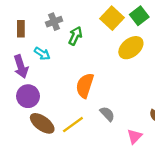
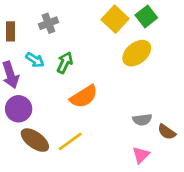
green arrow: (75, 36) -> (65, 63), moved
orange semicircle: (85, 86) -> (84, 97), turned -140
gray semicircle: (107, 114) -> (142, 120), moved, turned 126

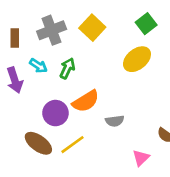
yellow square: (115, 19) -> (92, 28), moved
gray cross: (48, 23) -> (52, 30), size x1.5
purple circle: (19, 109) -> (55, 113), moved
gray semicircle: (142, 120) -> (115, 121), moved

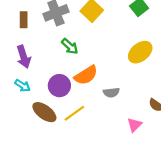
yellow ellipse: (137, 59) -> (140, 52), moved
cyan arrow: (38, 66) -> (22, 86), moved
green arrow: (67, 68) -> (70, 46), turned 108

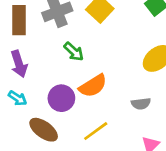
brown rectangle: (24, 20) -> (19, 20), size x1.5
gray semicircle: (111, 92) -> (141, 104), moved
yellow line: (74, 113) -> (96, 131), moved

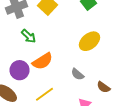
gray semicircle: (141, 104) -> (78, 74), turned 48

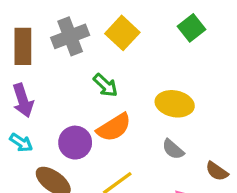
green arrow: (28, 36) -> (105, 85), moved
yellow ellipse: (90, 41) -> (175, 104), moved, turned 50

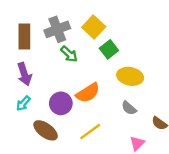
green square: (192, 28) -> (109, 49), moved
green arrow: (105, 85) -> (69, 54), moved
cyan arrow: (21, 143) -> (23, 103), turned 98

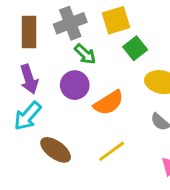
yellow square: (94, 27) -> (116, 20), turned 30
cyan arrow: (23, 103) -> (28, 116), size x1.5
purple circle: (61, 103) -> (75, 85), moved

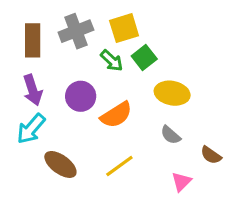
green arrow: (85, 54) -> (112, 61), moved

